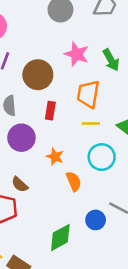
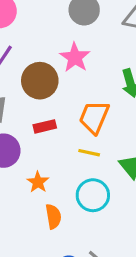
pink star: (77, 54) -> (75, 57), moved
red rectangle: (50, 111) -> (45, 126), turned 54

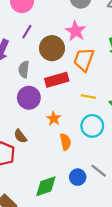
orange trapezoid: (94, 117) -> (84, 60), moved
red rectangle: (45, 126) -> (57, 80), size x1.5

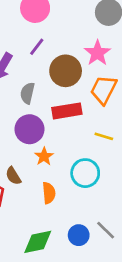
orange star: (54, 119) -> (44, 156), moved
cyan circle: (92, 126) -> (85, 173), moved
orange semicircle: (65, 142) -> (49, 193), moved

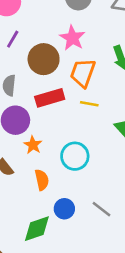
yellow line: (104, 136) -> (89, 104), moved
blue circle: (79, 235) -> (64, 209), moved

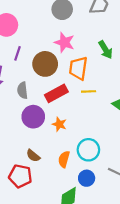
orange star: (33, 145) -> (59, 124), moved
cyan circle: (75, 156) -> (88, 150), moved
orange semicircle: (42, 180) -> (64, 159), turned -140

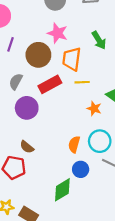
gray semicircle: (22, 90) -> (16, 81), turned 35
orange star: (59, 124) -> (94, 108), moved
cyan circle: (88, 150) -> (100, 141), moved
orange semicircle: (64, 159) -> (74, 144), moved

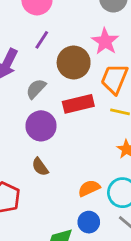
orange semicircle: (74, 144) -> (89, 188), turned 35
brown semicircle: (27, 147) -> (40, 167), moved

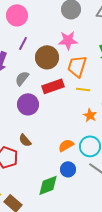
pink star: (105, 41) -> (68, 40), turned -30
brown semicircle: (40, 167) -> (25, 140), moved

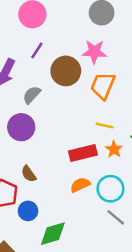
red rectangle: (53, 86) -> (83, 153), moved
yellow line: (83, 89) -> (105, 126), moved
purple circle: (28, 104) -> (21, 127), moved
blue circle: (68, 169) -> (28, 211), moved

